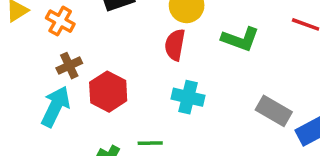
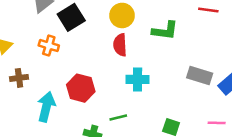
orange cross: (60, 21) -> (49, 46), moved
brown cross: (69, 66) -> (19, 78), moved, turned 30

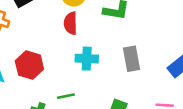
gray rectangle: (200, 76) -> (131, 59), moved, turned 60

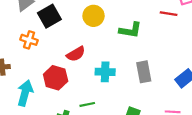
red semicircle: (71, 23) -> (76, 54), moved, turned -120

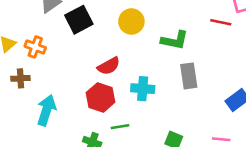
orange cross: (29, 40) -> (35, 47), moved
gray rectangle: (144, 72) -> (189, 76), moved
red hexagon: (56, 78) -> (101, 97), moved

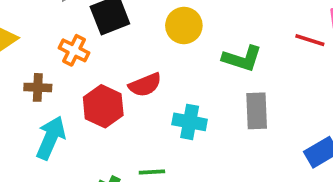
orange cross: (35, 47) -> (74, 50), moved
brown cross: (20, 78) -> (38, 87), moved
red hexagon: (101, 97) -> (103, 106), moved

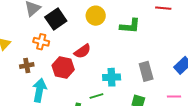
gray rectangle: (257, 111) -> (146, 71), moved
cyan cross: (190, 122) -> (112, 77), moved

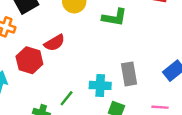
cyan cross: (112, 77) -> (100, 85), moved
green line: (96, 96) -> (67, 98), turned -40

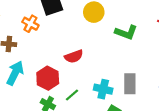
red semicircle: (54, 43) -> (74, 56), moved
red hexagon: (29, 60) -> (48, 78), moved

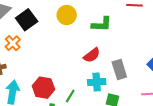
orange cross: (30, 24) -> (13, 43), turned 35
red semicircle: (74, 56) -> (92, 55), moved

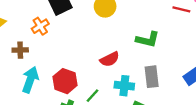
green L-shape: (102, 24) -> (148, 39), moved
red semicircle: (92, 55) -> (110, 59), moved

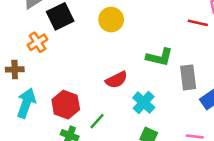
gray rectangle: (152, 77) -> (188, 77), moved
cyan cross: (124, 86) -> (144, 103), moved, turned 36

